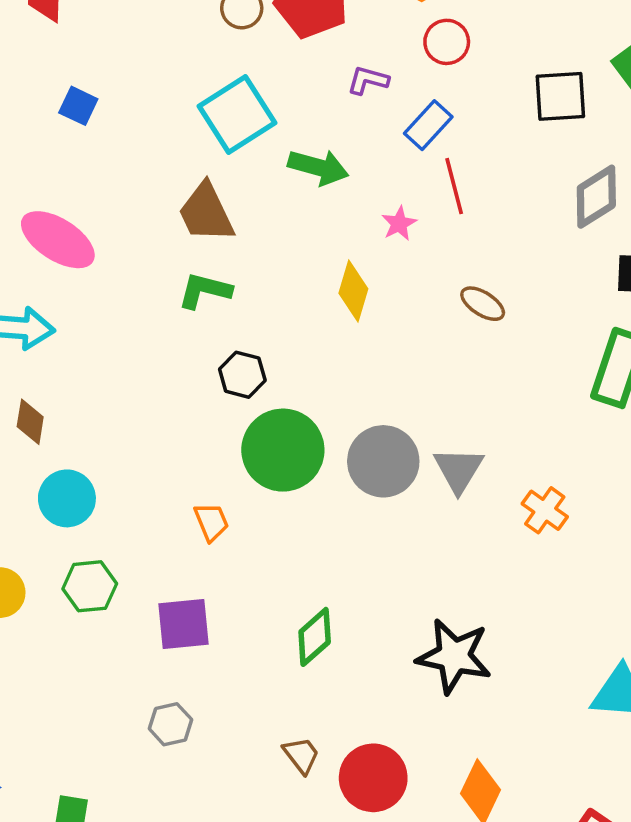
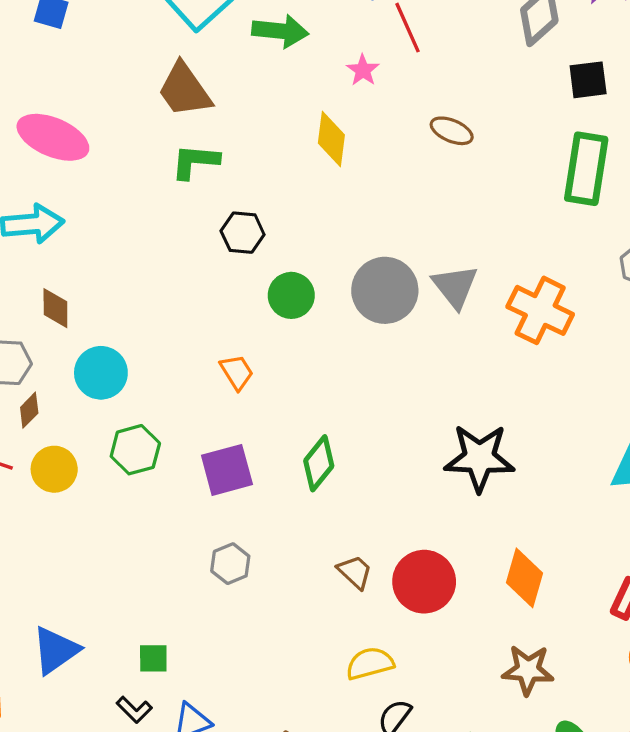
green circle: (283, 450) -> (291, 295), size x0.6
orange cross: (545, 510) -> (540, 310), size x1.5
green diamond: (315, 637) -> (319, 463), moved

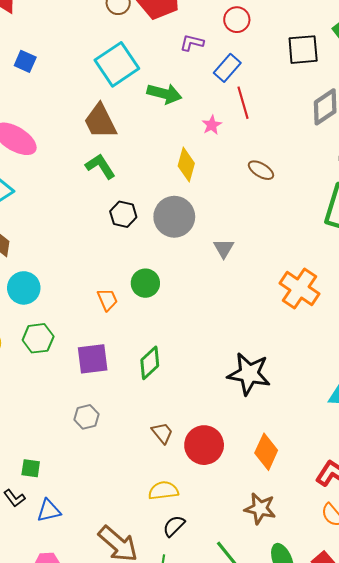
green L-shape: (195, 161) -> (100, 166), turned 44
gray triangle: (455, 287) -> (224, 248), moved, size x0.7
gray circle: (385, 290) -> (174, 217), moved
green circle: (291, 295) -> (145, 283), moved

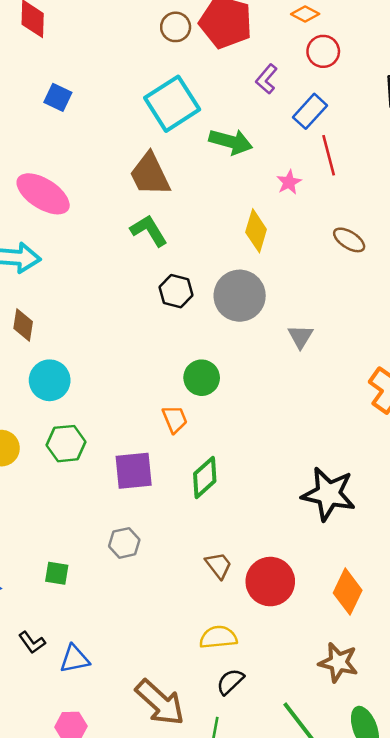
purple L-shape: (192, 43) -> (266, 79), turned -65
orange trapezoid: (107, 300) -> (175, 419), moved
green square: (31, 468) -> (57, 573), moved

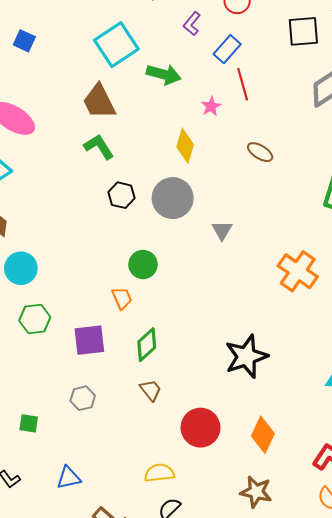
black star: (328, 494) -> (246, 357), turned -30
brown trapezoid: (218, 565) -> (151, 390), moved
blue triangle: (75, 659) -> (69, 478), moved

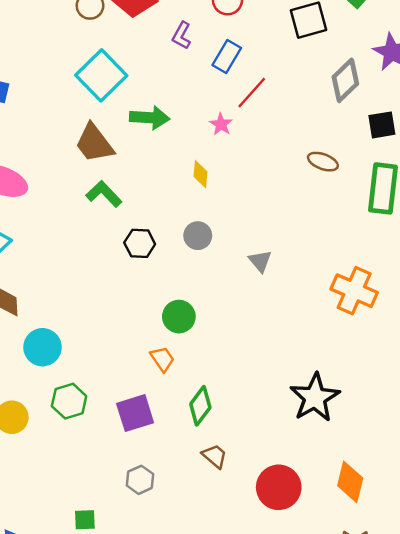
green arrow: (164, 74) -> (150, 118), moved
red line: (243, 84) -> (252, 93), turned 68
yellow diamond: (185, 146) -> (200, 174), size x0.7
brown ellipse: (260, 152) -> (323, 162), moved
gray circle: (173, 198) -> (198, 236), size x0.6

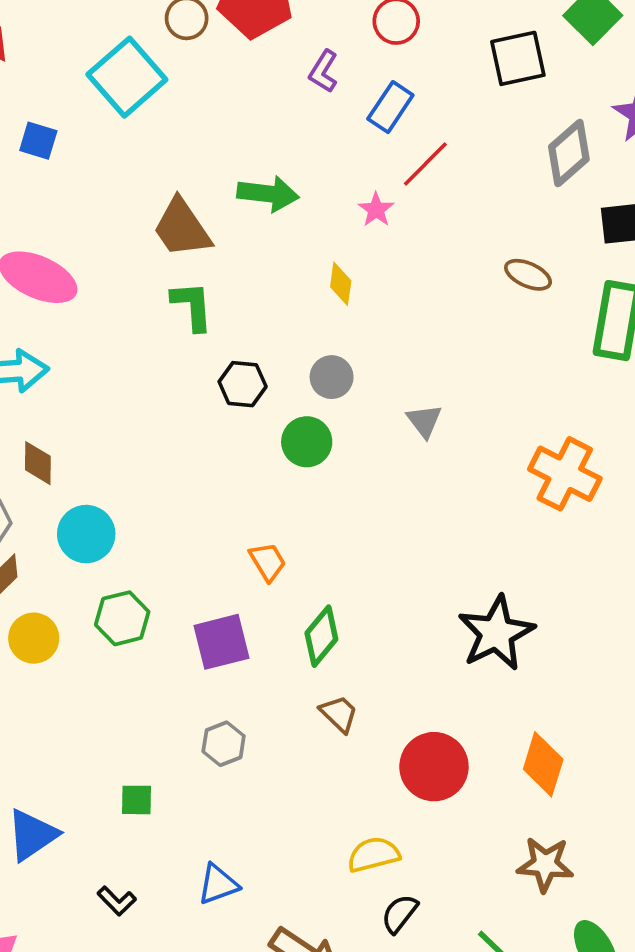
cyan square: (101, 75) -> (127, 77), moved
green L-shape: (104, 194) -> (192, 306), turned 36
green circle: (179, 317) -> (307, 442), moved

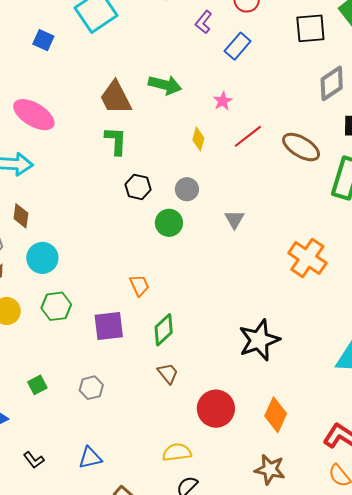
red line: (425, 164) -> (248, 136), moved
brown ellipse: (528, 275) -> (301, 147), size x1.5
gray hexagon: (224, 744) -> (91, 388), moved
green square: (136, 800) -> (37, 385), moved, turned -36

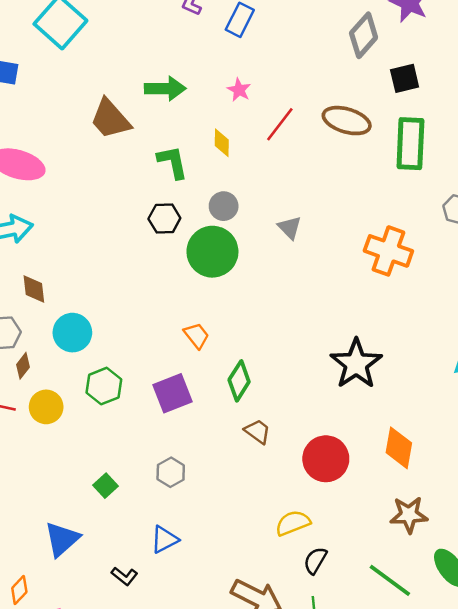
green L-shape: (116, 141) -> (173, 162), moved
green circle: (169, 223) -> (212, 252), size x1.5
blue triangle: (90, 458) -> (164, 539), moved

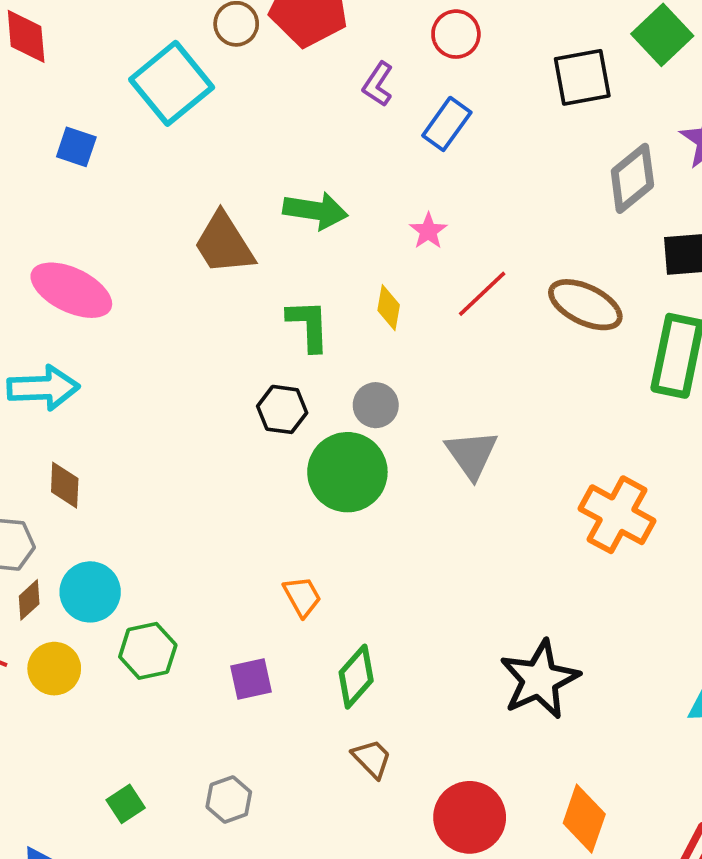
gray triangle: (290, 228) -> (472, 454), size x1.4
cyan circle: (72, 333) -> (90, 592), moved
purple square: (172, 393) -> (251, 679), size x0.7

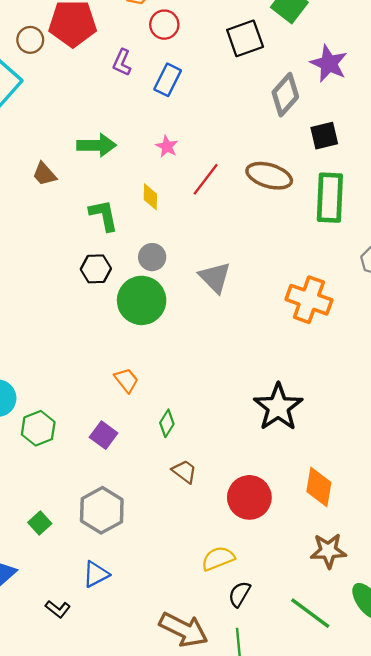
brown trapezoid: (224, 244) -> (44, 174), size x0.6
green diamond: (356, 677) -> (167, 423), size x0.7
purple square: (251, 679) -> (104, 435), turned -32
gray hexagon: (229, 799) -> (102, 510), size x1.6

